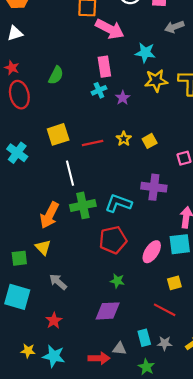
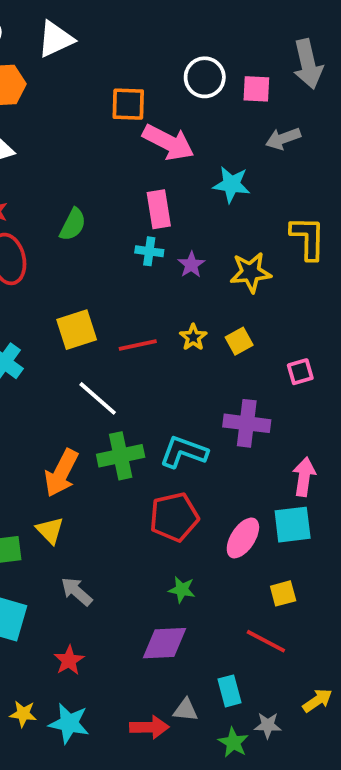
yellow star: (156, 81) -> (251, 272), moved
cyan cross: (99, 90) -> (149, 251), turned 32
white line: (70, 173) -> (98, 398), turned -35
gray star: (165, 343) -> (268, 725), moved

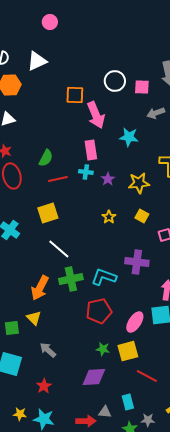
pink arrow: (168, 142) -> (96, 115), turned 40
yellow square: (239, 341) -> (142, 216), moved, turned -32
red line: (138, 345) -> (58, 179), moved
yellow square: (283, 593) -> (128, 351), moved, size x1.5

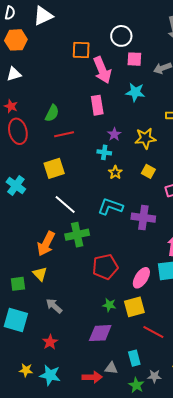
pink square: (142, 87) -> (134, 59), moved
cyan cross: (86, 172) -> (104, 152), moved
cyan L-shape: (104, 277) -> (110, 207), moved

